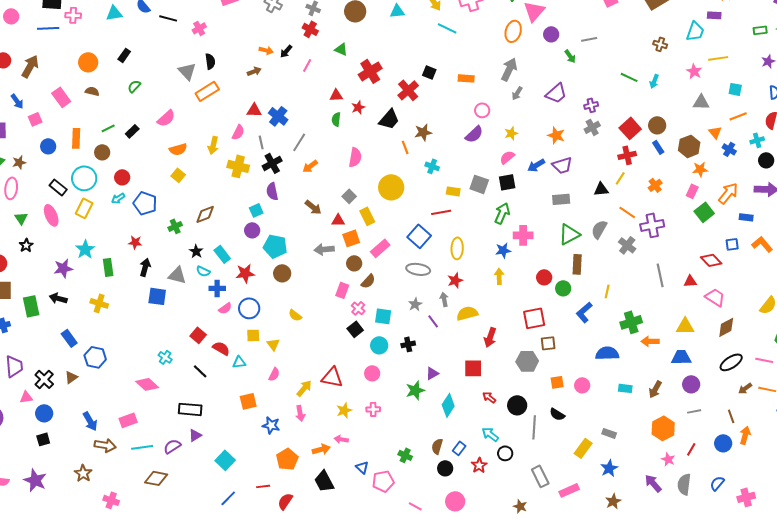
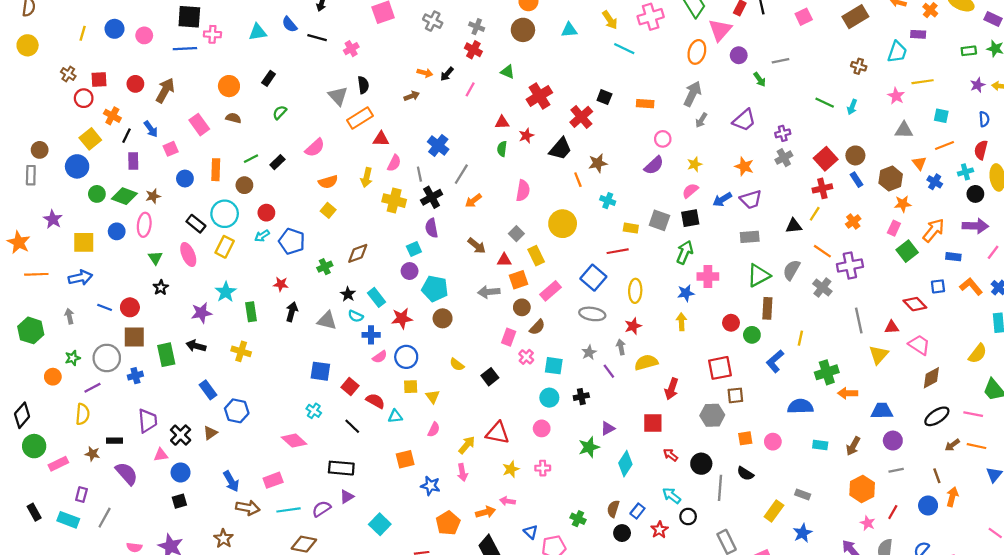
red triangle: (254, 110) -> (381, 139), moved
blue square: (157, 296) -> (320, 371), moved
yellow triangle: (685, 326) -> (879, 355), moved, turned -48
black square: (355, 329) -> (490, 377), moved

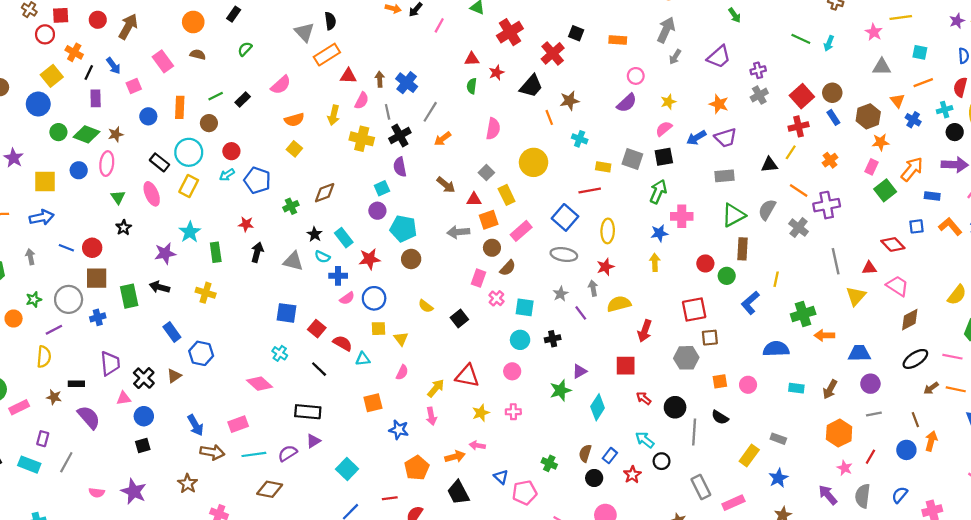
brown arrow: (412, 96) -> (380, 79), moved, turned -72

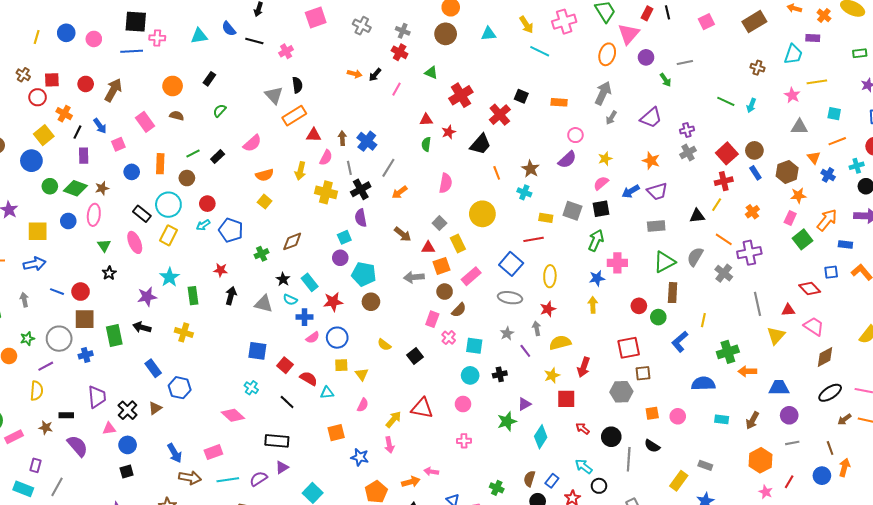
brown star: (569, 101) -> (530, 169), moved, turned -30
yellow star: (481, 413) -> (552, 375), moved

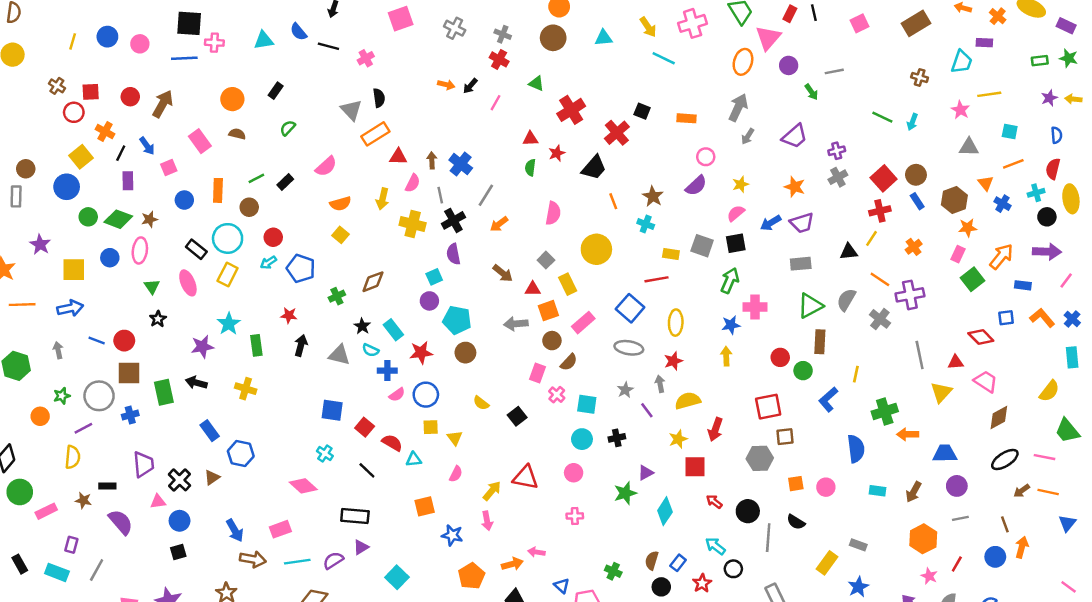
blue semicircle: (703, 384) -> (856, 449), turned 85

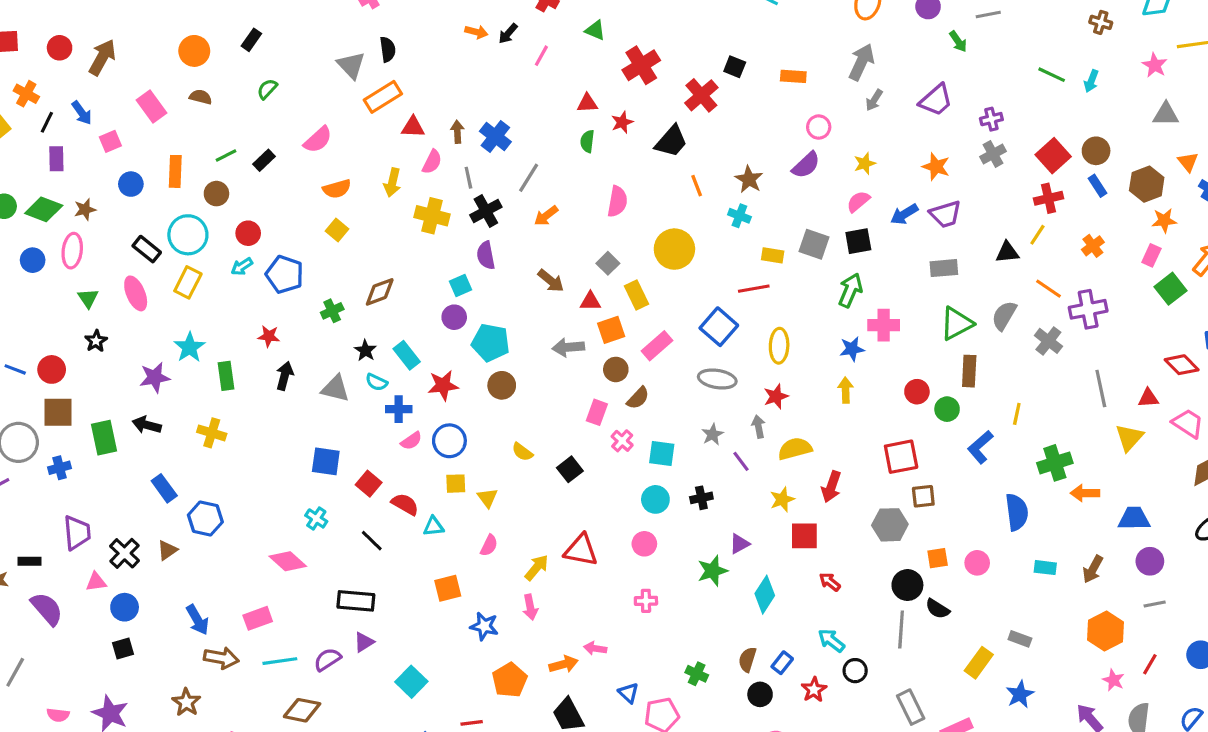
black circle: (748, 511) -> (907, 585), moved

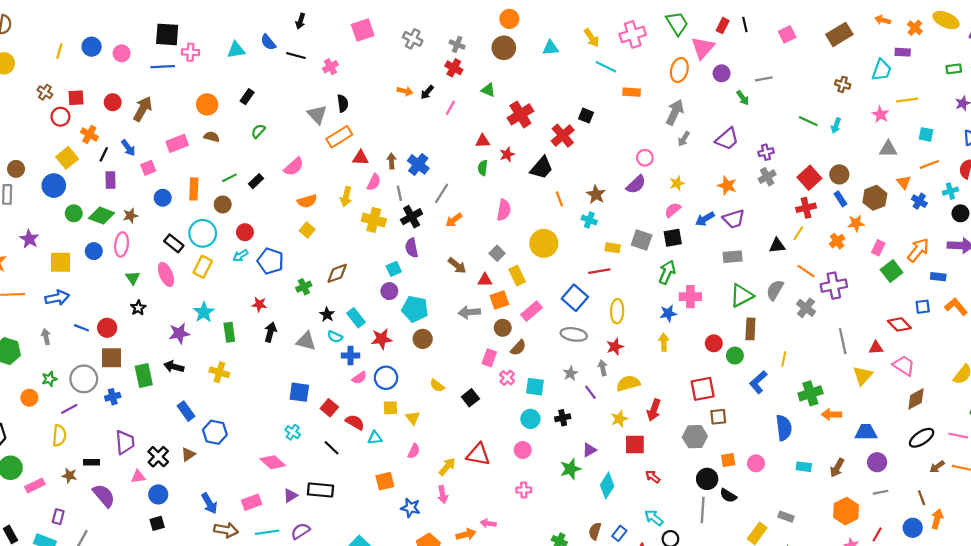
orange rectangle: (793, 76) -> (632, 92), moved
pink rectangle: (151, 106) -> (177, 143), turned -75
orange star: (1164, 221) -> (856, 223), moved
purple triangle: (364, 642) -> (290, 496), moved

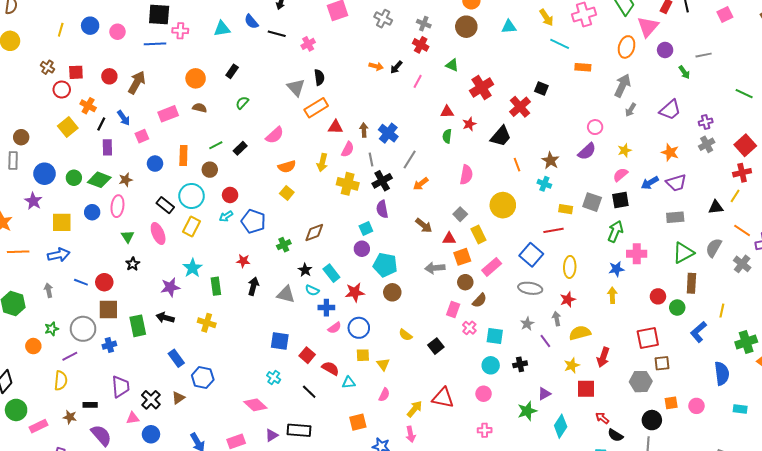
blue circle: (54, 186) -> (44, 174), moved
black semicircle: (728, 496) -> (615, 435), moved

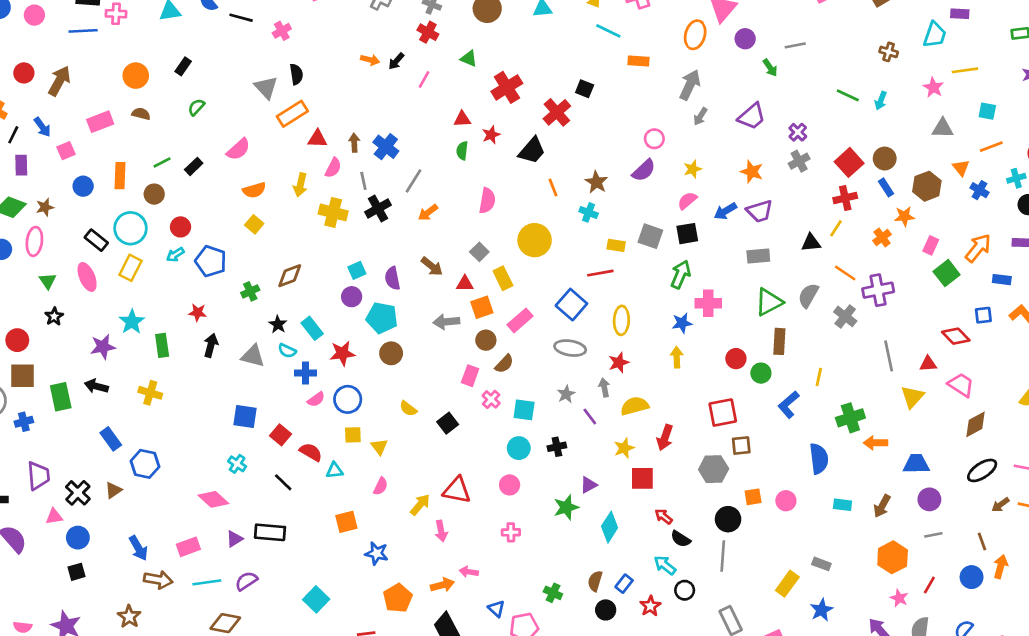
purple cross: (706, 122) -> (798, 132), turned -32
purple semicircle: (382, 209) -> (392, 278), moved
pink arrow: (411, 434) -> (441, 531), moved

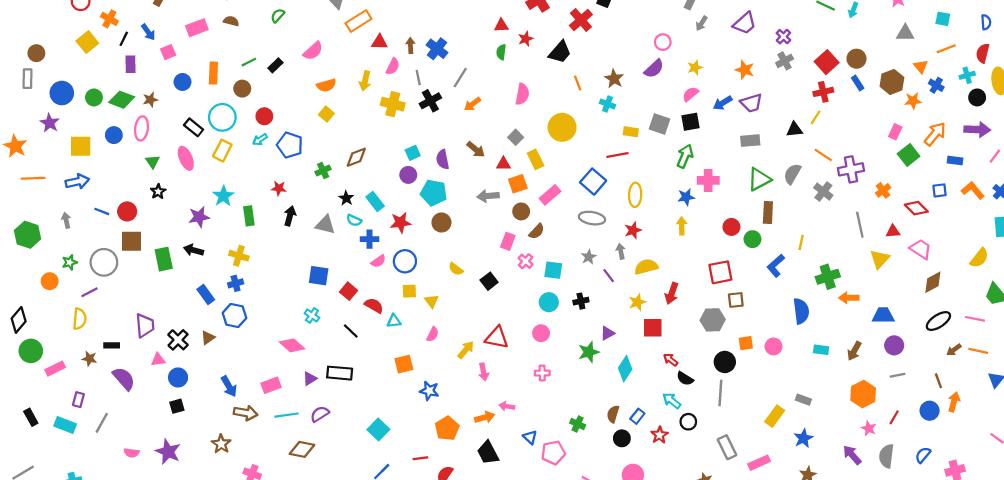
orange star: (904, 216) -> (913, 101), moved
orange cross: (882, 237) -> (883, 190), moved
blue cross: (24, 422) -> (236, 283), moved

